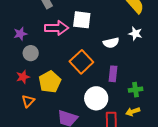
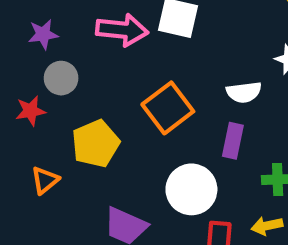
white semicircle: (111, 43) -> (244, 92), moved
red star: (23, 77) -> (30, 111), moved

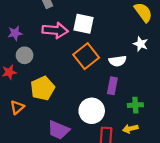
orange square: (168, 108) -> (86, 56), moved

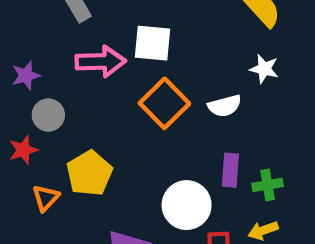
purple rectangle: (112, 86) -> (230, 170), moved
orange triangle: (17, 107) -> (46, 198), moved

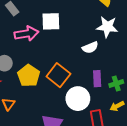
white star: (264, 69) -> (107, 27), size x1.5
orange square: (164, 103) -> (58, 75), moved
yellow pentagon: (89, 173) -> (29, 76), moved

